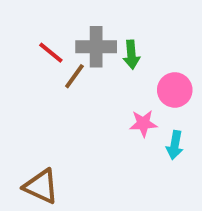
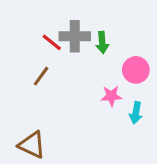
red line: (51, 53) -> (52, 42), moved
brown line: (74, 76) -> (41, 76), moved

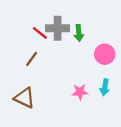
pink star: (111, 96) -> (80, 92), moved
brown triangle: (32, 145) -> (25, 98), moved

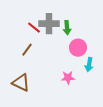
pink circle: (105, 54) -> (78, 48), moved
cyan arrow: (105, 87) -> (89, 65), moved

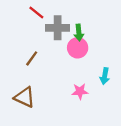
red line: (34, 28) -> (36, 12), moved
pink circle: (78, 48) -> (78, 48), moved

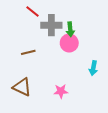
brown line: (32, 58) -> (28, 52), turned 40
pink star: (80, 91) -> (61, 91), moved

